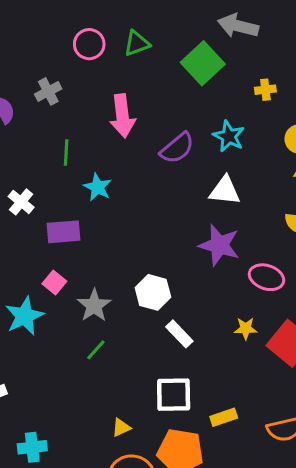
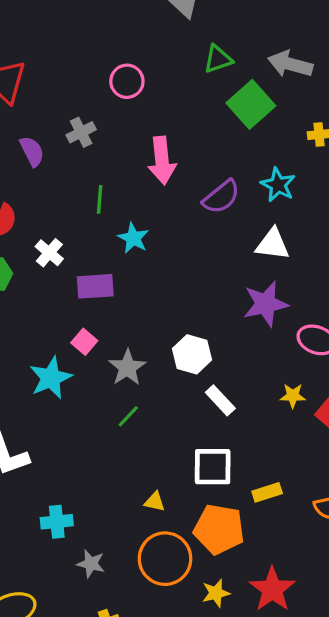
green triangle: (137, 43) -> (218, 59), moved
purple star: (219, 245) -> (266, 304), turned -30
yellow triangle: (121, 427) -> (155, 502), turned 36

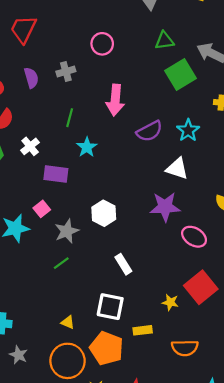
white hexagon: (192, 354) -> (104, 213), moved
yellow star: (293, 396) -> (170, 302), moved

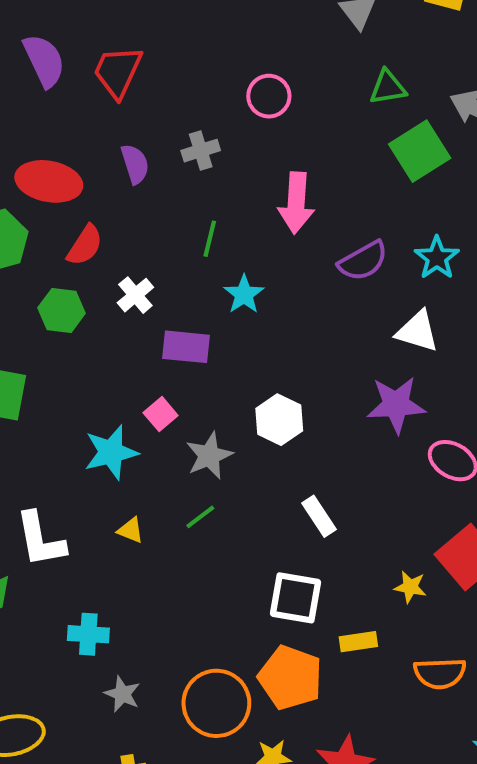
yellow triangle: (68, 322) -> (131, 530), moved

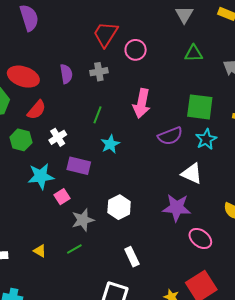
red trapezoid: (118, 72) -> (105, 34), moved
green square: (420, 151) -> (200, 107), moved, turned 32
cyan star: (111, 452) -> (41, 176), moved

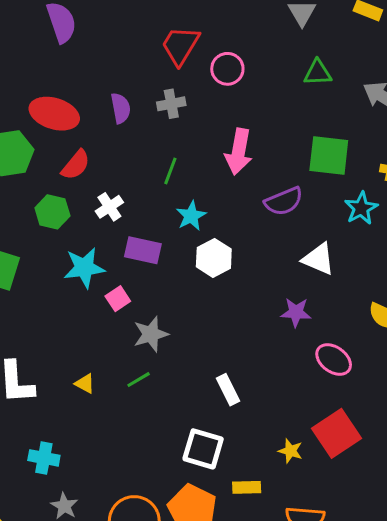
cyan star: (206, 139) -> (361, 208), moved
white hexagon: (119, 207) -> (214, 258), moved
purple star: (177, 208) -> (296, 312), size x0.7

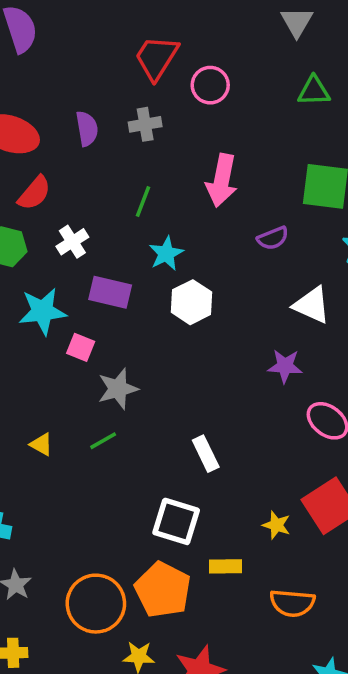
purple semicircle: (284, 201) -> (273, 238), size x0.7
pink square: (118, 299) -> (81, 347), turned -35

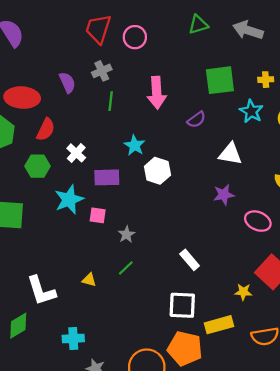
green line: (143, 201) -> (111, 101), moved
gray star: (118, 389) -> (127, 234), size x0.7
yellow rectangle: (226, 566) -> (219, 325), size x1.4

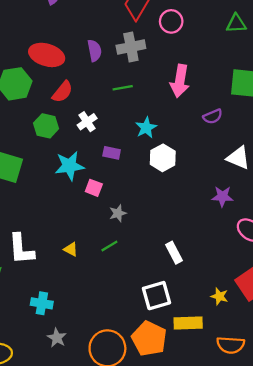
gray cross: (102, 71) -> (131, 47), size x1.4
green line: (111, 101) -> (123, 88), moved, turned 60
purple rectangle: (107, 177) -> (112, 153), size x0.7
white square: (182, 305) -> (156, 296), turned -32

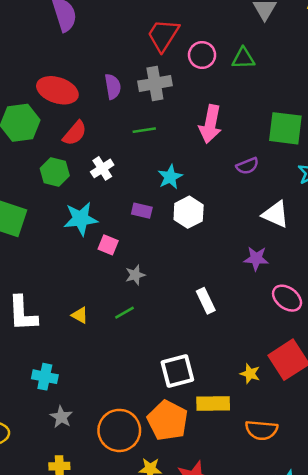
green triangle: (236, 24) -> (243, 58), moved
purple rectangle: (112, 153) -> (142, 211), moved
white rectangle: (174, 253) -> (206, 301), moved

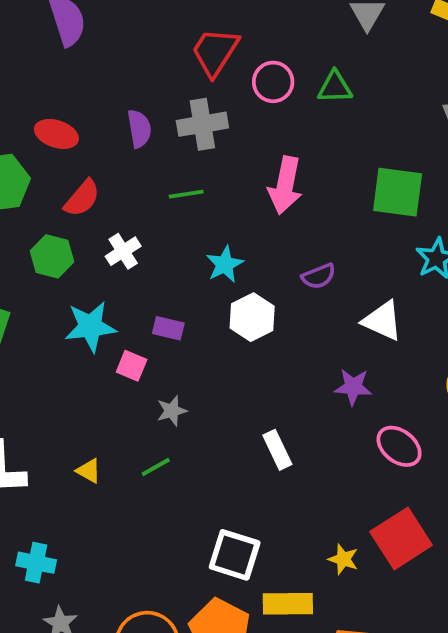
red ellipse: (57, 90) -> (56, 134), size x0.7
purple semicircle: (247, 166) -> (319, 276), moved
purple rectangle: (142, 211) -> (168, 328), moved
white square: (177, 371) -> (235, 555), turned 32

